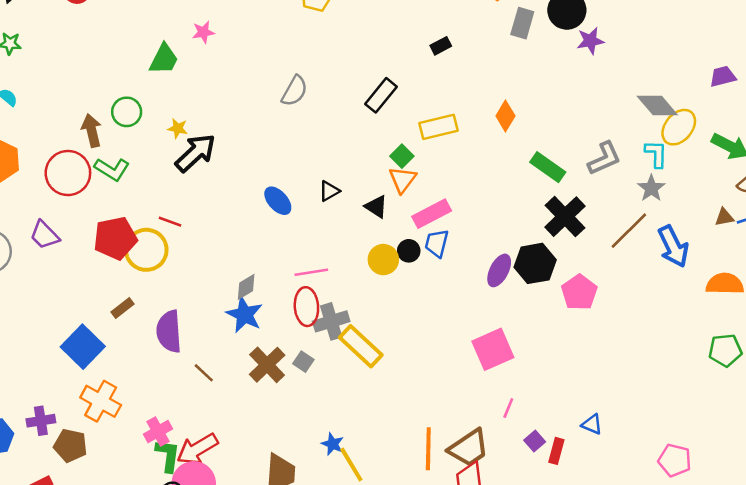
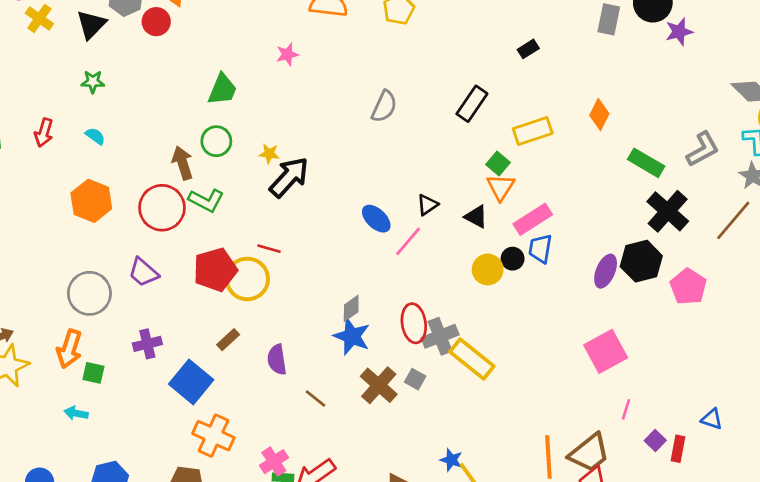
green trapezoid: (164, 59) -> (222, 89), moved
pink line: (311, 272) -> (408, 241), moved, turned -36
purple semicircle: (169, 331) -> (277, 360), size x0.7
purple cross: (41, 421) -> (147, 344), moved

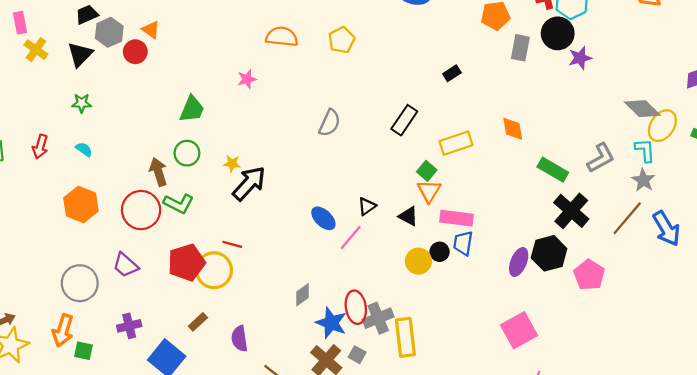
orange diamond: (599, 114) -> (513, 129), turned -35
pink rectangle: (533, 219) -> (456, 218), turned 40
blue star: (352, 336) -> (331, 323), moved
yellow rectangle: (472, 359) -> (405, 337), turned 45

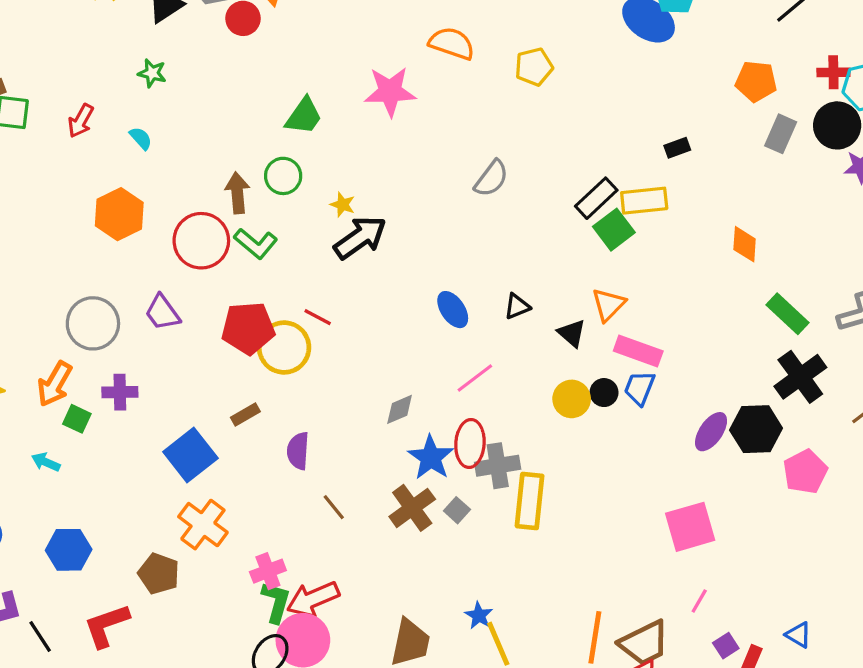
pink star: (247, 79) -> (390, 92), size x1.8
yellow rectangle: (456, 143) -> (644, 201), moved
green square: (427, 171) -> (614, 230), moved, size x1.4
pink line: (351, 238) -> (475, 378), moved
purple cross: (129, 326) -> (120, 392), moved

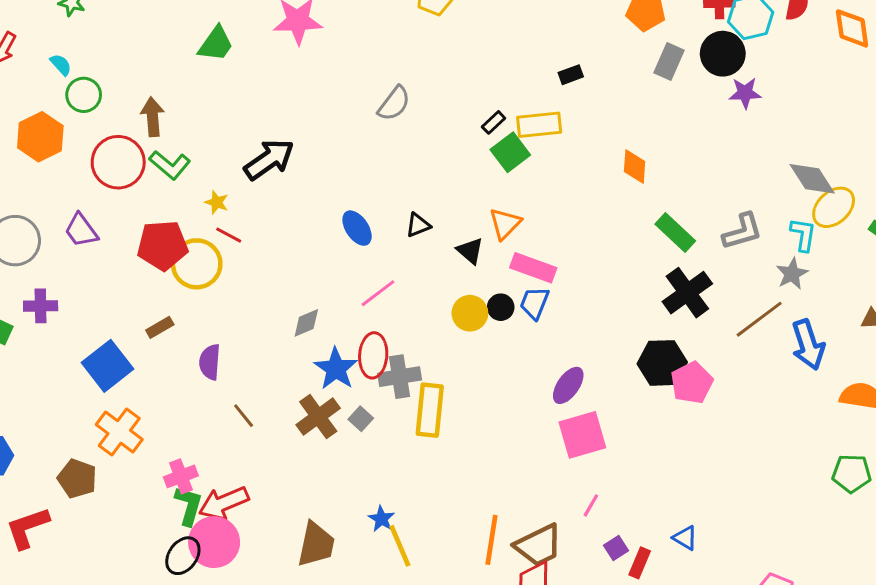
green circle: (283, 176) -> (84, 95), moved
black rectangle: (596, 198) -> (494, 122), size x0.6
yellow star: (343, 205) -> (217, 202), moved
black hexagon: (756, 429) -> (662, 363), moved
purple ellipse: (711, 432) -> (568, 385), moved

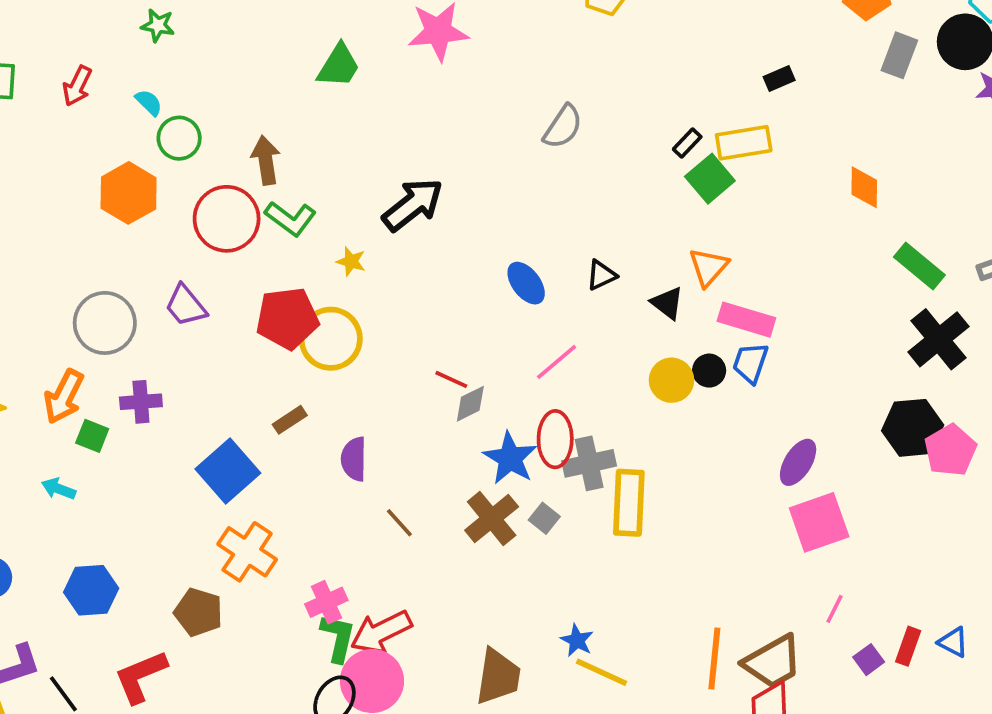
red line: (229, 235) -> (451, 379), moved
yellow line: (400, 546) -> (602, 672), turned -39
red rectangle: (640, 563) -> (908, 646), moved

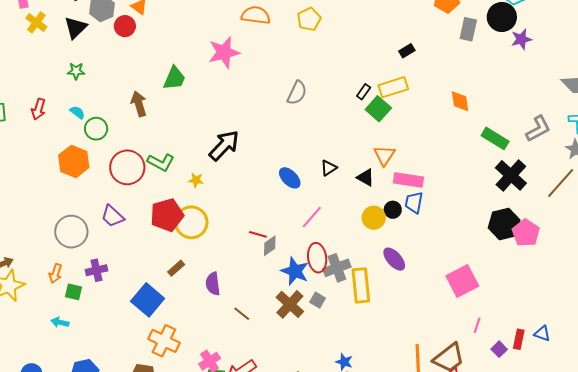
brown arrow: (266, 160) -> (139, 104), moved
orange arrow: (64, 397) -> (55, 273), size x0.7
purple ellipse: (798, 462) -> (394, 259), moved, turned -65

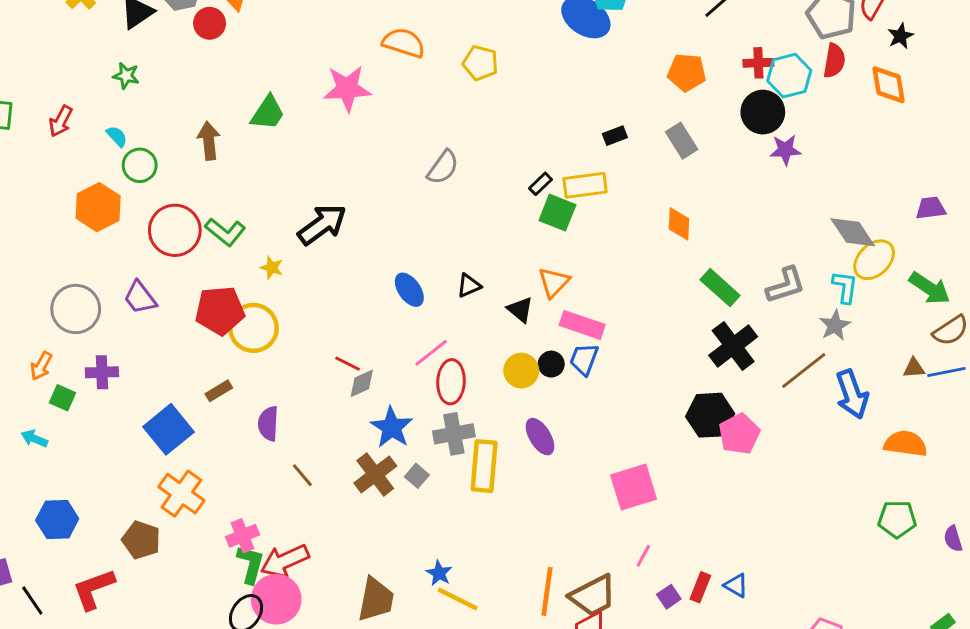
yellow pentagon: (309, 19) -> (480, 63), turned 30
gray rectangle: (468, 29) -> (682, 141), moved, turned -55
green square: (378, 109) -> (557, 213), turned -30
red ellipse: (317, 258) -> (451, 382), moved

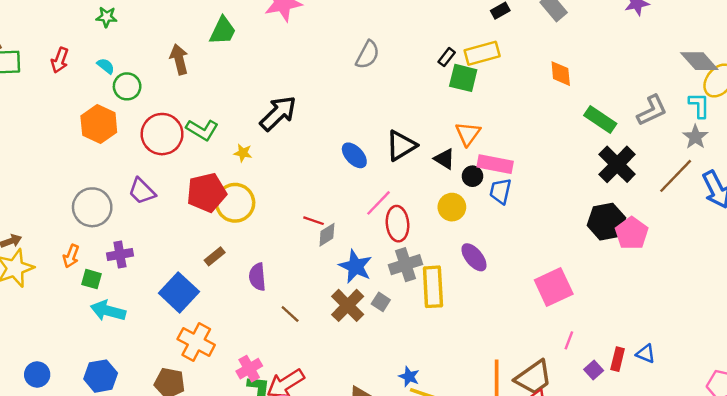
black triangle: (469, 286) -> (401, 146), size x1.6
black circle: (551, 364) -> (472, 176), moved
cyan arrow: (34, 439) -> (108, 311), moved, size x1.6

